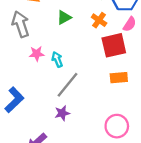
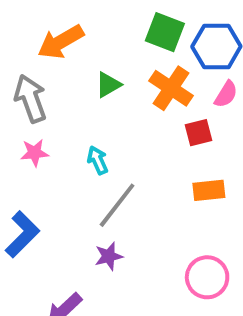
orange cross: (99, 20) -> (171, 88), size x1.5
red square: (114, 45) -> (199, 133), size x0.6
pink star: (37, 54) -> (34, 153), moved

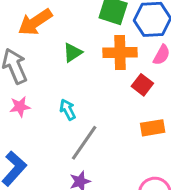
orange cross: (171, 88) -> (120, 53), turned -32
red square: (199, 133) -> (142, 85), turned -35

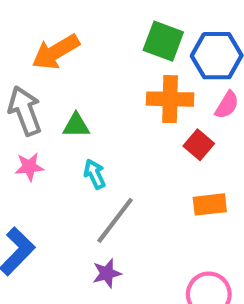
green triangle: (73, 52) -> (76, 125), moved, turned 30

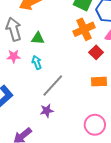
orange cross: (170, 99) -> (84, 29), turned -30
cyan arrow: (95, 174) -> (37, 62), moved

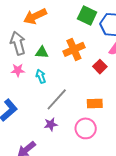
orange cross: (84, 29) -> (74, 49), moved
orange rectangle: (99, 82) -> (95, 104), moved
pink circle: (95, 125) -> (86, 128), moved

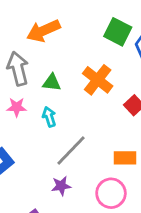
orange cross: (74, 49) -> (98, 80), turned -30

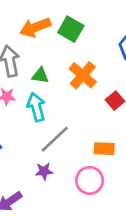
green square: (118, 32) -> (71, 29), moved
cyan arrow: (49, 117) -> (36, 107), size x1.5

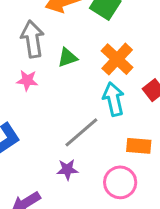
green triangle: (40, 76) -> (67, 57), turned -30
cyan arrow: (36, 107) -> (114, 99), moved

